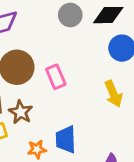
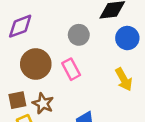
gray circle: (70, 15) -> (79, 35), moved

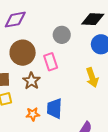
brown star: (43, 103) -> (31, 81), moved

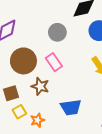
blue trapezoid: (54, 108) -> (71, 107), turned -85
orange star: (33, 114) -> (37, 120), moved

